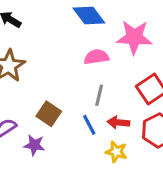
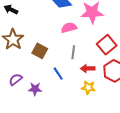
brown square: (49, 114) -> (40, 51), moved
blue line: (89, 125) -> (58, 74), moved

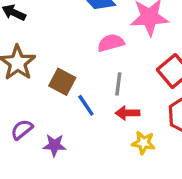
red arrow: (88, 68) -> (127, 113), moved
blue line: (58, 74) -> (86, 105), moved

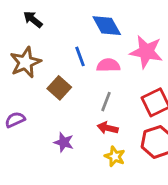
blue line: (86, 105) -> (80, 56), moved
purple star: (54, 145) -> (64, 142), moved

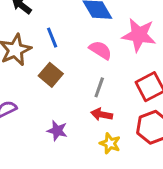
blue line: (80, 56) -> (52, 38), moved
pink semicircle: (108, 65) -> (100, 50), turned 35

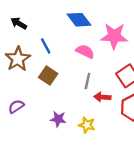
red arrow: (102, 114) -> (102, 97), moved
yellow star: (110, 143) -> (87, 125), moved

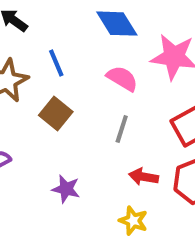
red arrow: (102, 97) -> (144, 177), moved
yellow star: (87, 125) -> (133, 221), moved

